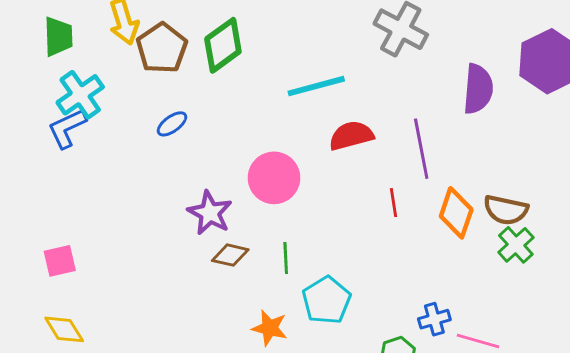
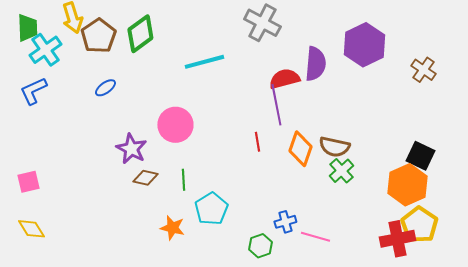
cyan cross: (80, 95) -> (45, 50), moved
red semicircle: (351, 136) -> (284, 79), moved

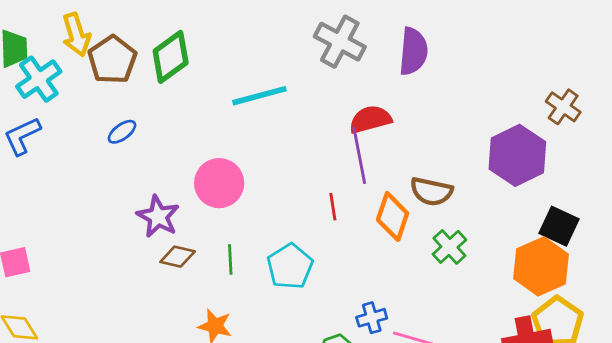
purple hexagon: (364, 45) -> (517, 155), moved
purple semicircle: (315, 64) -> (413, 51), moved
brown semicircle: (334, 147) -> (431, 191), moved
cyan pentagon: (211, 209) -> (290, 266), moved

